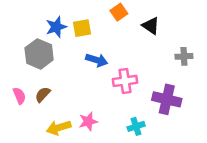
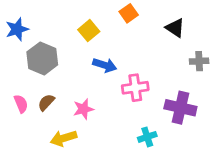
black triangle: (151, 26) -> (175, 28), moved
blue star: (56, 27) -> (17, 29), moved
yellow square: (82, 28) -> (89, 31), turned -30
pink star: (88, 121) -> (83, 109), moved

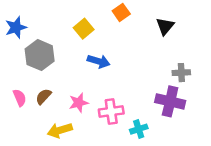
black triangle: (175, 28) -> (165, 26), turned 36
gray cross: (199, 61) -> (181, 73), moved
pink cross: (135, 88) -> (111, 111), moved

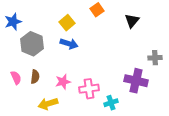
blue arrow: (99, 61) -> (69, 44), moved
gray cross: (181, 73) -> (155, 58), moved
brown semicircle: (43, 96) -> (35, 77), turned 144

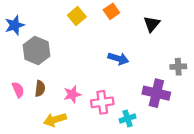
yellow square: (67, 23) -> (77, 16), moved
blue arrow: (69, 44) -> (118, 59), moved

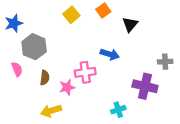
black triangle: (152, 24) -> (130, 24), moved
brown semicircle: (40, 89) -> (45, 78), moved
pink semicircle: (18, 90) -> (17, 69), moved
pink cross: (102, 102) -> (85, 72), moved

